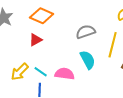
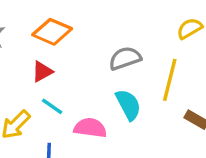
cyan line: (41, 72) -> (52, 106), moved

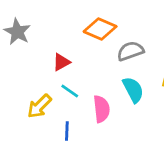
orange diamond: (52, 32) -> (100, 29), moved
pink semicircle: (90, 128) -> (101, 109), turned 76

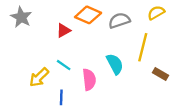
gray semicircle: (130, 51) -> (119, 20), moved
red triangle: (61, 62) -> (64, 31), moved

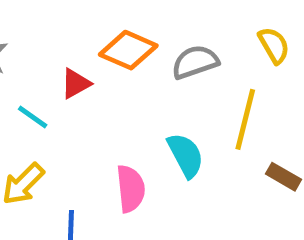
yellow semicircle: (156, 13) -> (274, 45), turned 90
cyan line: (64, 65) -> (33, 117), moved

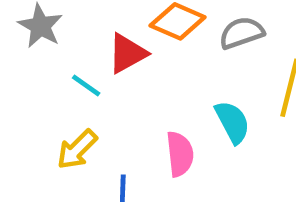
red triangle: (76, 84) -> (127, 53), size x1.4

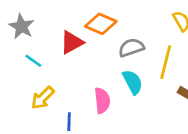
gray semicircle: (242, 33) -> (131, 48), moved
cyan line: (86, 85) -> (33, 61), moved

